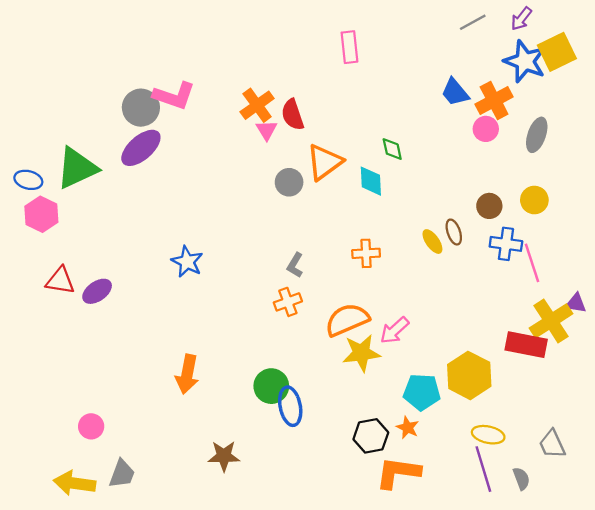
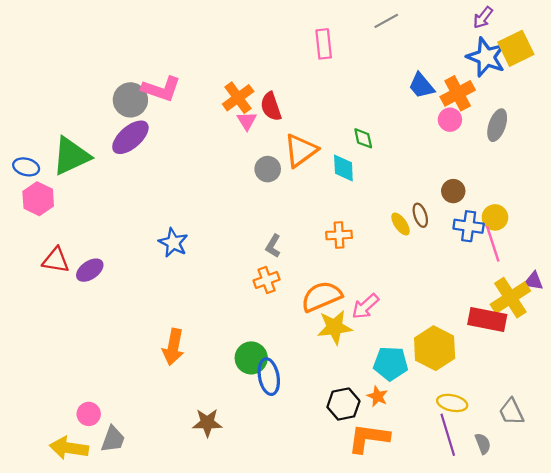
gray line: (473, 22) -> (386, 21), moved
yellow circle: (534, 200) -> (495, 217), moved
pink circle: (91, 426) -> (89, 414), moved

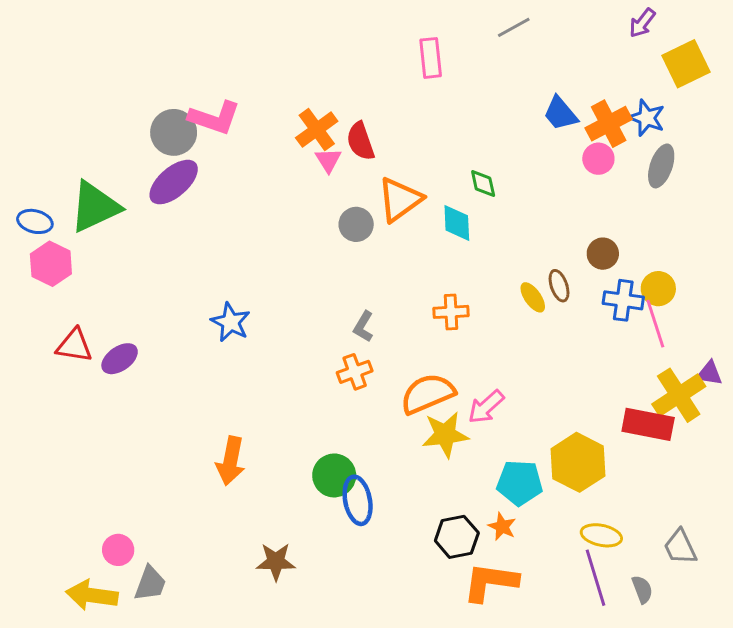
blue star: (486, 57) -> (647, 118), moved, size x0.7

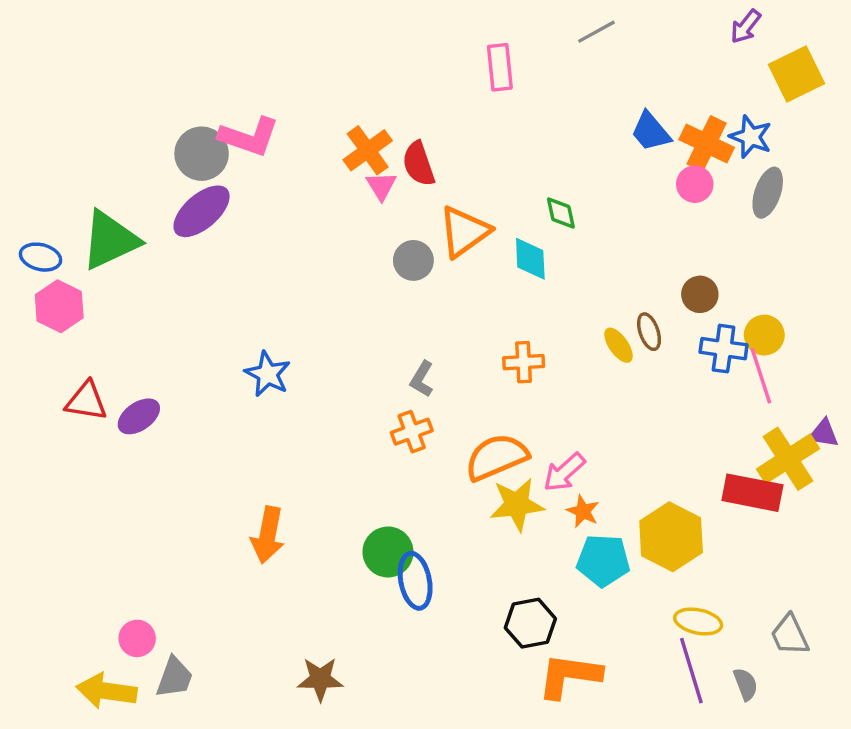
orange cross: (609, 124) -> (707, 144), turned -36
orange star: (502, 527) -> (583, 511), moved
brown star: (276, 562) -> (320, 679), moved

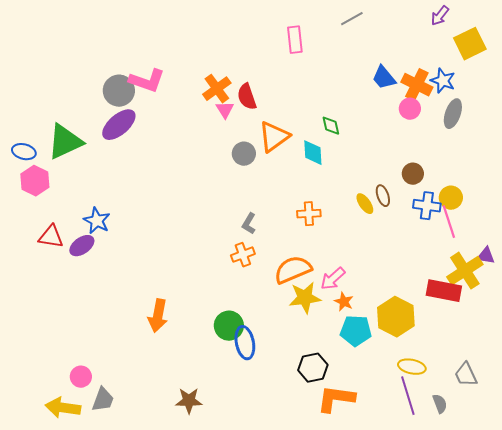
blue star: (268, 374) -> (97, 221), moved

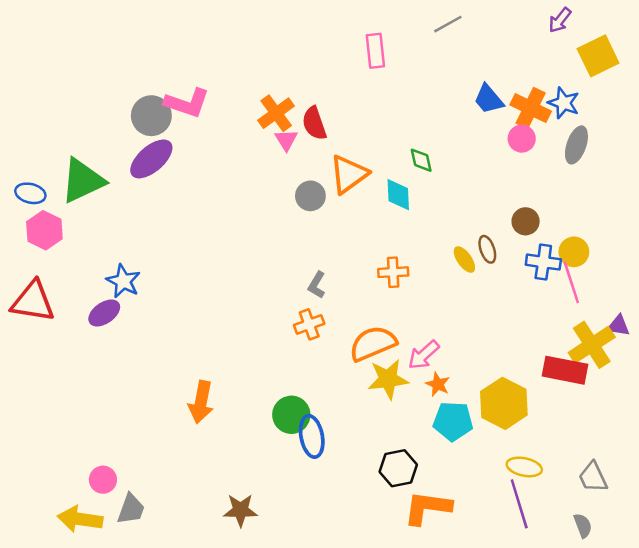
red triangle: (51, 237) -> (33, 302), moved, size x1.4
gray semicircle: (440, 404) -> (583, 526), moved

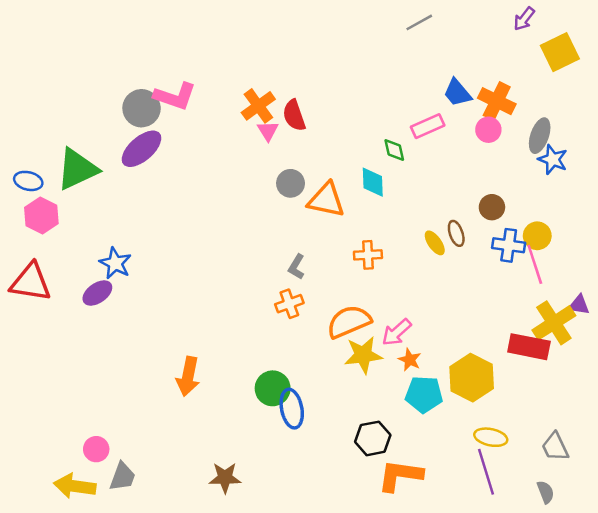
pink rectangle: (375, 51) -> (428, 126), moved, turned 72
blue star: (564, 103) -> (553, 159), moved
orange triangle: (349, 174) -> (326, 200), moved, turned 48

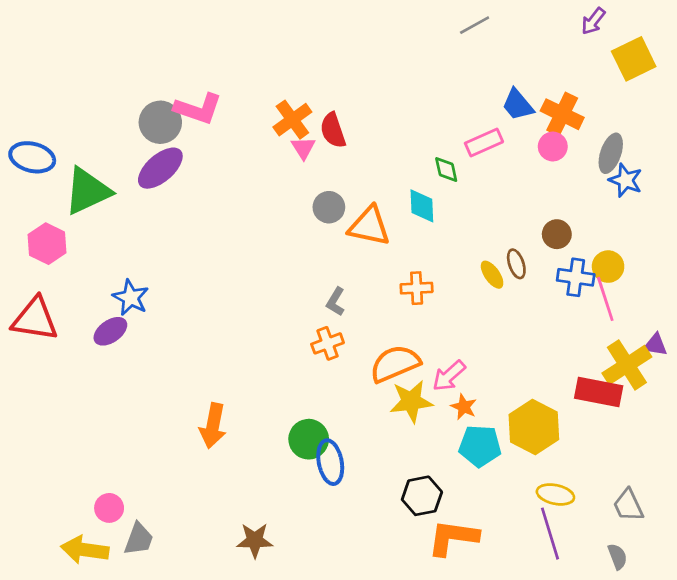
blue ellipse: (28, 181) -> (32, 157), moved, size x1.4

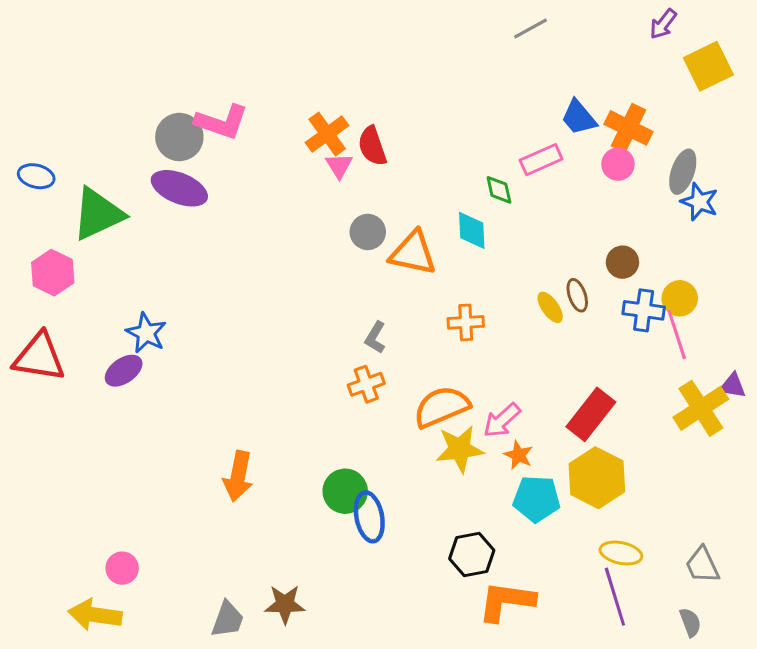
blue ellipse: (32, 157) -> (36, 176), size x0.7
purple ellipse: (160, 168) -> (179, 188), turned 63
red rectangle: (599, 392) -> (591, 414), moved, turned -63
gray trapezoid: (139, 539) -> (228, 619), moved

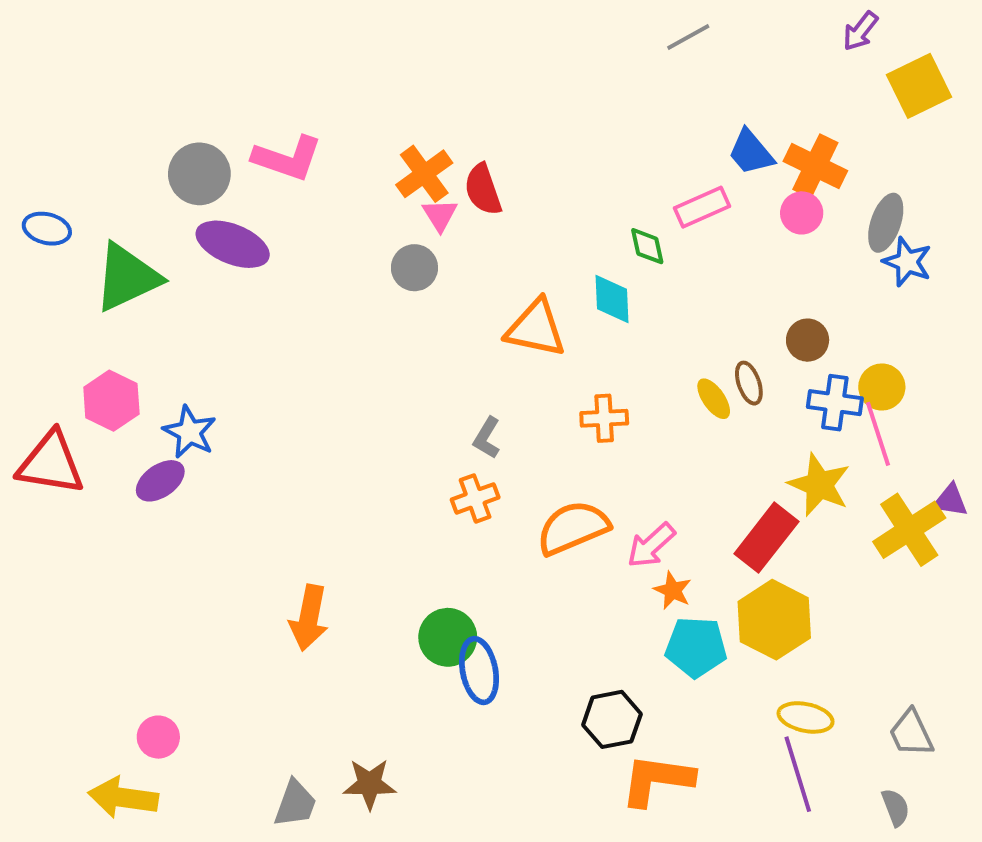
gray circle: (179, 137) -> (199, 174), moved
gray circle: (368, 232) -> (414, 268), moved
pink hexagon: (53, 273) -> (111, 401), moved
yellow star: (460, 449) -> (819, 485), moved, turned 30

